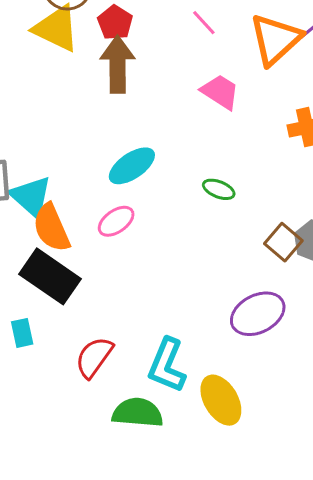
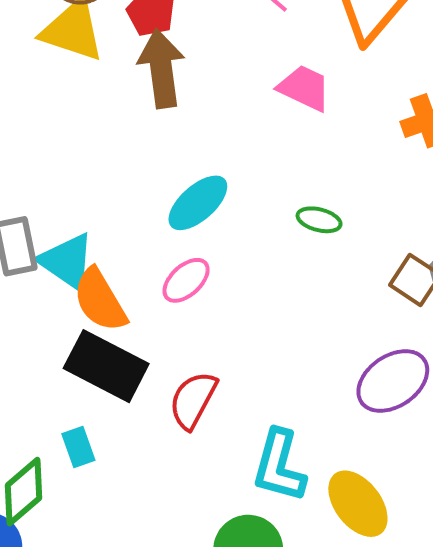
red semicircle: (94, 357) -> (193, 400), moved

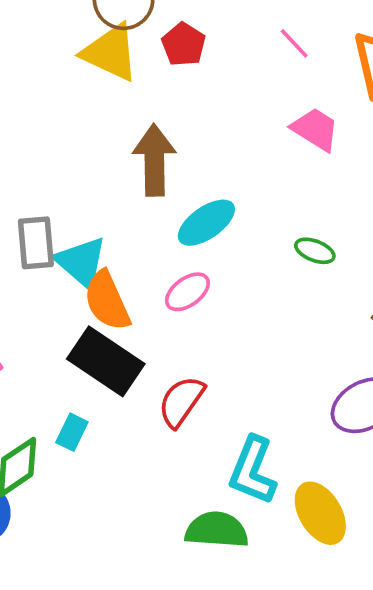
brown arrow: (161, 68) -> (154, 160), moved
cyan rectangle: (78, 447) -> (72, 432), turned 39

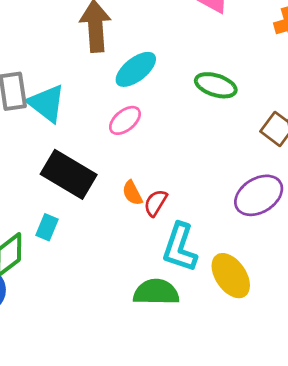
green ellipse: (315, 251) -> (216, 85), size x1.4
orange semicircle: (107, 301) -> (132, 193), moved, size x0.6
red semicircle: (181, 402) -> (155, 203), moved, size x0.7

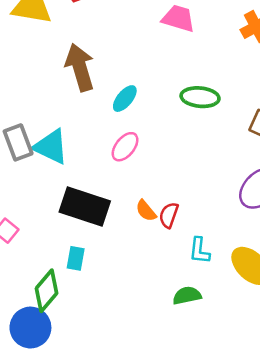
cyan ellipse: (136, 69) -> (125, 99), size x0.7
cyan L-shape: (180, 247) -> (199, 251), size x0.6
green semicircle: (156, 292) -> (187, 296), size x0.7

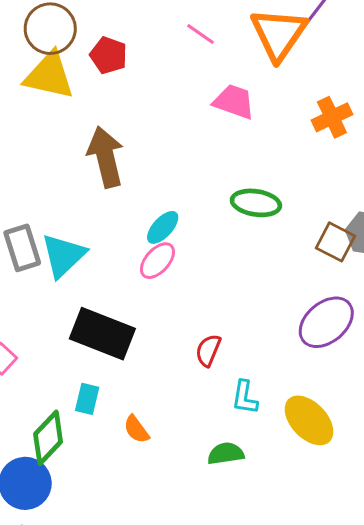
cyan ellipse: (125, 99) -> (163, 227), moved
cyan triangle: (51, 147) -> (63, 256), turned 48
orange semicircle: (146, 211) -> (136, 429), moved

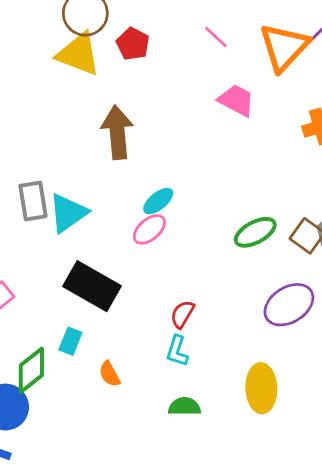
green ellipse: (256, 203) -> (255, 232), moved, turned -45
cyan L-shape: (245, 397) -> (177, 351), moved
yellow ellipse: (309, 420) -> (261, 388), turned 33

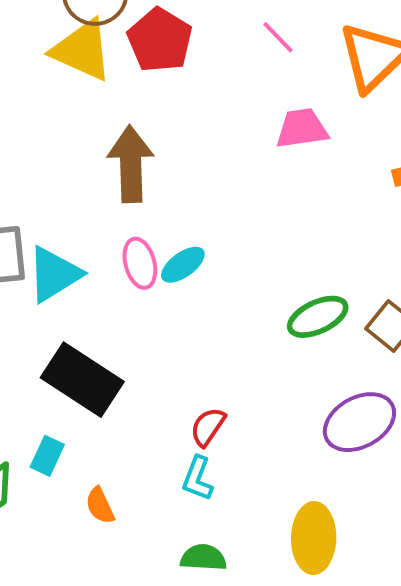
red pentagon: (133, 44) -> (160, 40), size x1.4
pink trapezoid: (236, 100) -> (302, 128), turned -39
pink ellipse: (149, 229) -> (140, 263), moved, turned -68

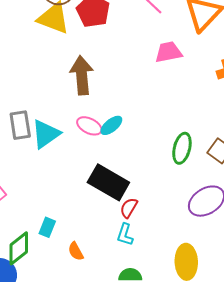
pink ellipse: (140, 263) -> (89, 126), turned -45
green ellipse: (318, 317) -> (182, 148), turned -48
black rectangle: (82, 380) -> (108, 182), moved

